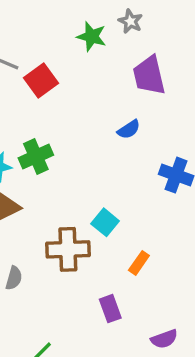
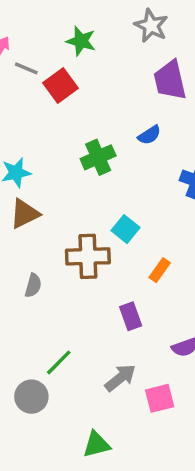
gray star: (130, 21) -> (151, 26), size x1.4
green star: (92, 37) -> (81, 41), moved
green cross: (36, 156) -> (98, 157), moved

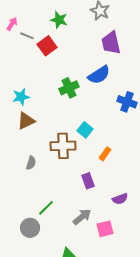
blue semicircle: (149, 135) -> (99, 75), size x1.6

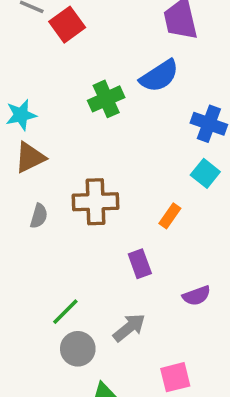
cyan square: (85, 130) -> (205, 173), moved
gray semicircle: (31, 163) -> (39, 216), moved
gray circle: (30, 228) -> (78, 349), moved
pink square: (105, 229) -> (175, 377), moved

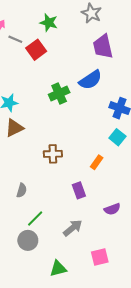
brown cross: (95, 202) -> (53, 154), size x0.7
gray semicircle: (39, 216) -> (22, 190), moved
gray circle: (78, 349) -> (28, 240), moved

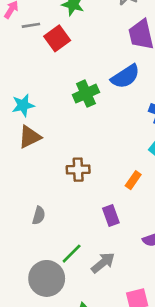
gray line: (15, 39) -> (31, 25), turned -32
green line: (35, 219) -> (72, 254), moved
gray circle: (28, 240) -> (47, 278), size x1.4

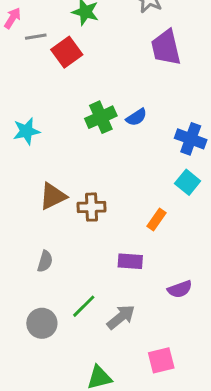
blue semicircle: (125, 76) -> (136, 117), moved, size x0.6
brown triangle: (30, 137) -> (53, 196), moved
purple rectangle: (111, 215) -> (130, 261), turned -66
gray circle: (47, 278) -> (42, 323), moved, size x0.7

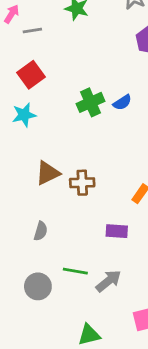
red square: (67, 52) -> (31, 75), moved
green line: (84, 306) -> (75, 271), turned 55

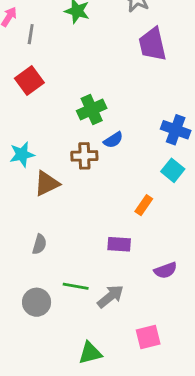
gray line: (32, 31) -> (31, 34), turned -72
blue semicircle: (122, 102) -> (113, 140), moved
cyan star: (24, 115) -> (22, 154), moved
brown cross: (82, 183) -> (84, 156), moved

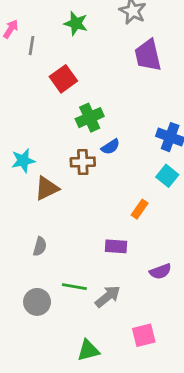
red square: (29, 81) -> (63, 79), moved

